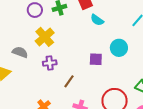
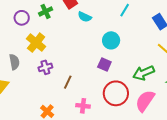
gray semicircle: (20, 52) -> (14, 62), turned 70
purple square: (96, 59) -> (104, 65), moved, turned 32

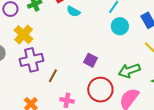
cyan circle: (111, 40) -> (120, 26), moved
purple cross: (45, 67) -> (32, 60), size x1.6

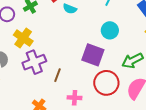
cyan circle: (120, 26) -> (110, 30), moved
purple square: (91, 60) -> (93, 55), size x1.6

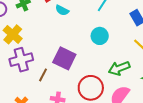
purple square: (93, 55) -> (64, 58), moved

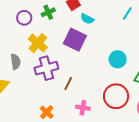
cyan circle: (100, 36) -> (118, 59), moved
purple square: (64, 58) -> (75, 40), moved

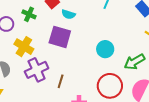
green cross: (48, 12) -> (29, 14), turned -32

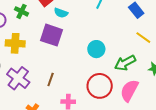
yellow cross: (24, 47) -> (15, 43), turned -30
purple cross: (37, 70) -> (18, 78), moved, turned -30

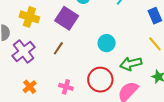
brown line: (51, 80) -> (58, 48), moved

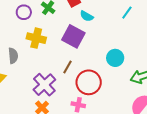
purple cross: (24, 51) -> (44, 85), moved
red circle: (100, 80) -> (89, 82), moved

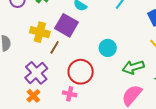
yellow cross: (36, 38) -> (40, 32), moved
brown line: (68, 67) -> (55, 47), moved

